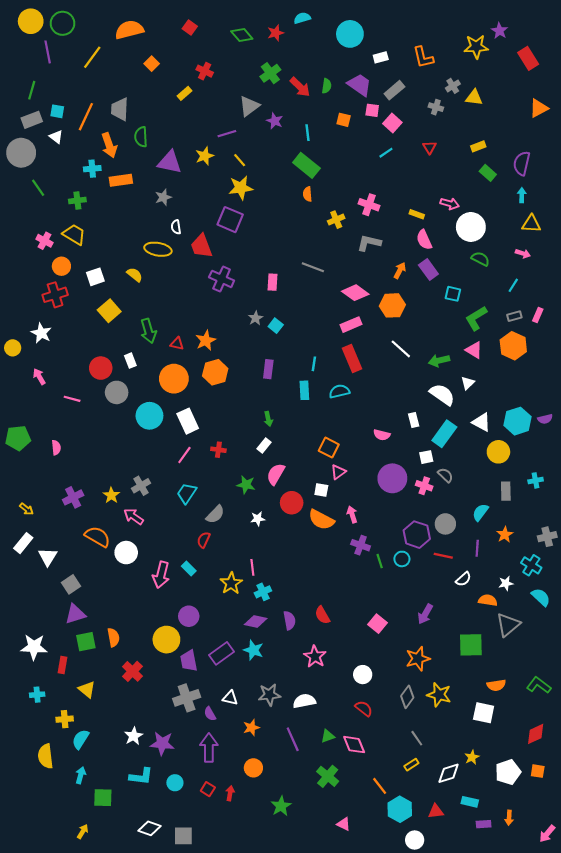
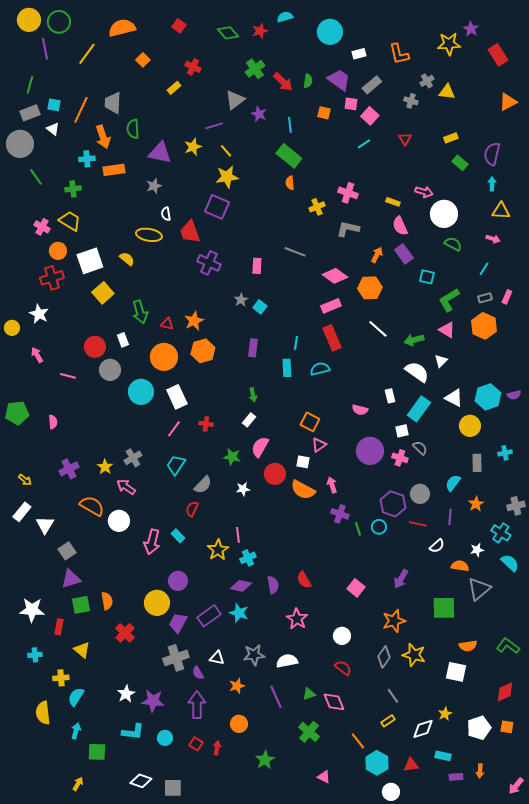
white square: (95, 277) -> (90, 261), size x1.5
purple trapezoid: (189, 661) -> (178, 623), turned 40

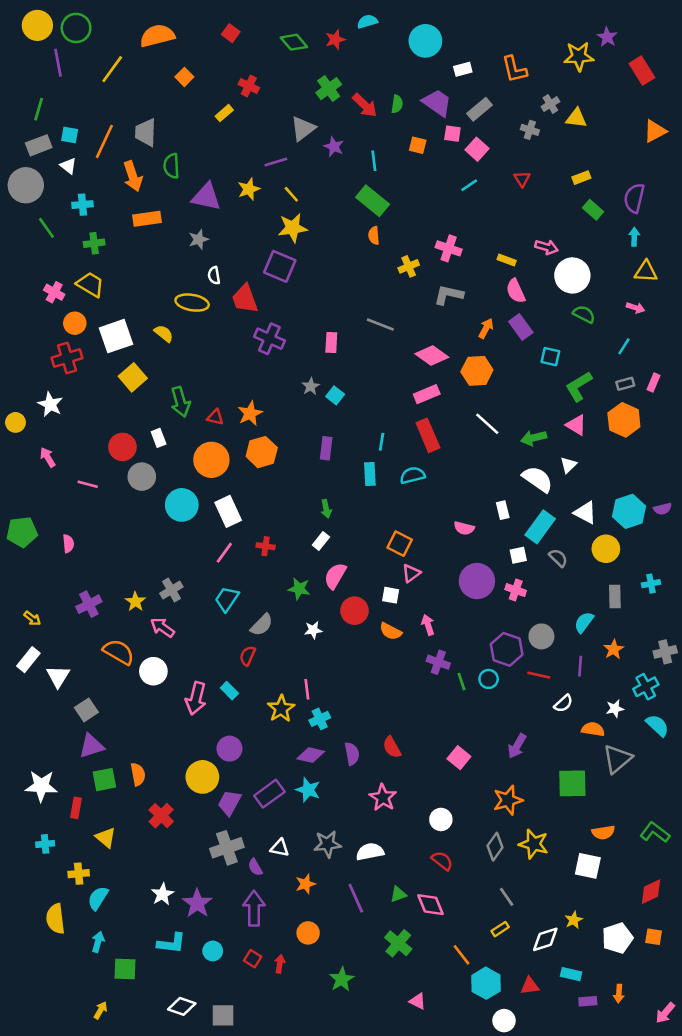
cyan cross: (87, 159) -> (82, 205), moved
gray semicircle: (420, 448) -> (558, 558), moved
orange semicircle: (303, 490) -> (391, 631), size x0.7
cyan cross: (501, 533) -> (646, 687), turned 30
purple star: (153, 701) -> (197, 903), turned 30

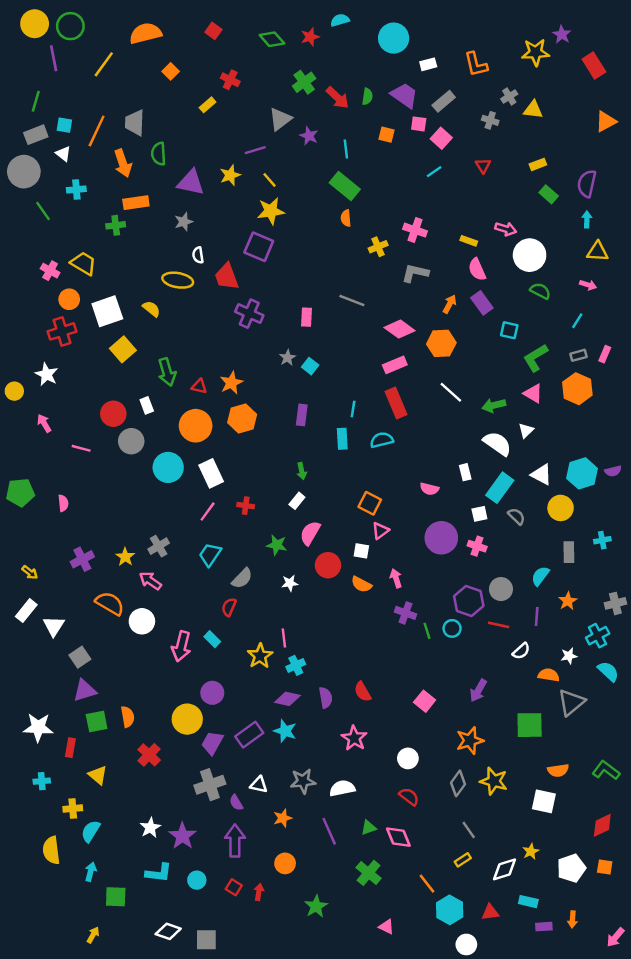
green cross: (94, 243) -> (116, 225), moved

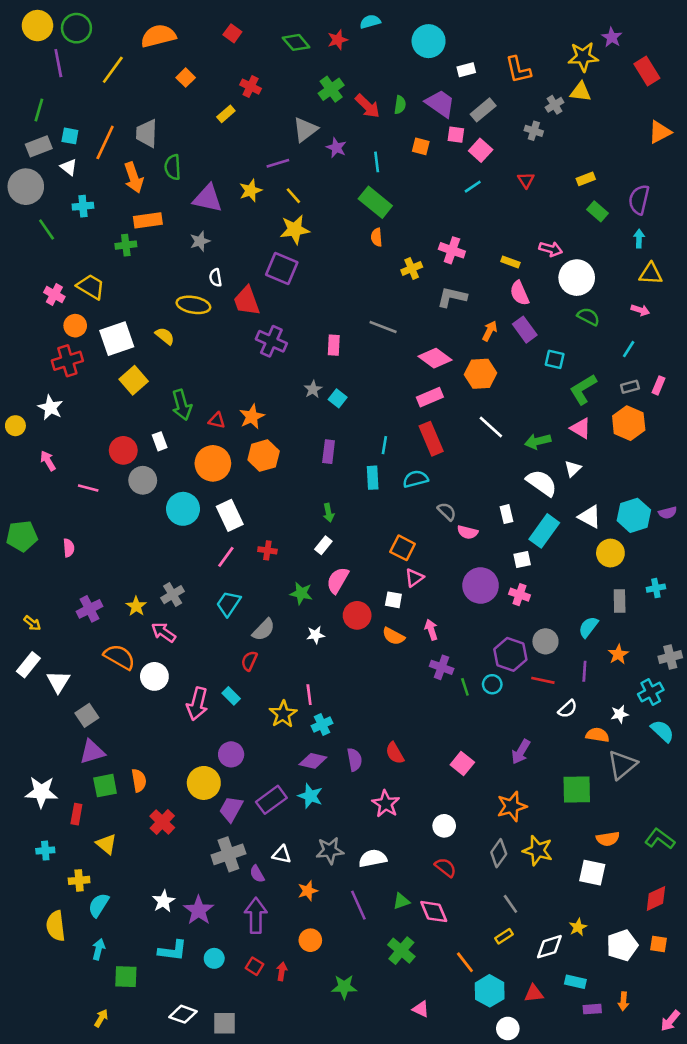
yellow triangle: (533, 110) -> (581, 92), moved
gray semicircle: (516, 516) -> (447, 511), moved
green star: (316, 906) -> (344, 987), turned 30

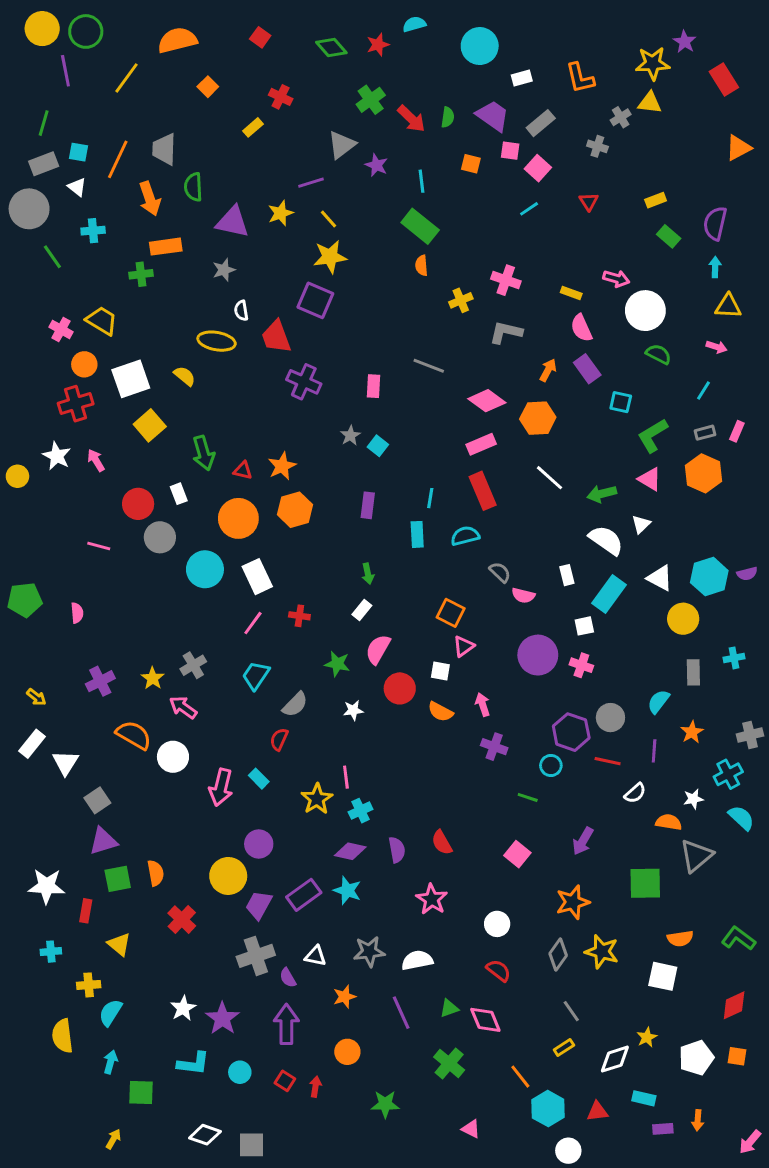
pink arrow: (48, 461) -> (96, 460), moved
green line: (465, 687) -> (528, 797), moved, turned -54

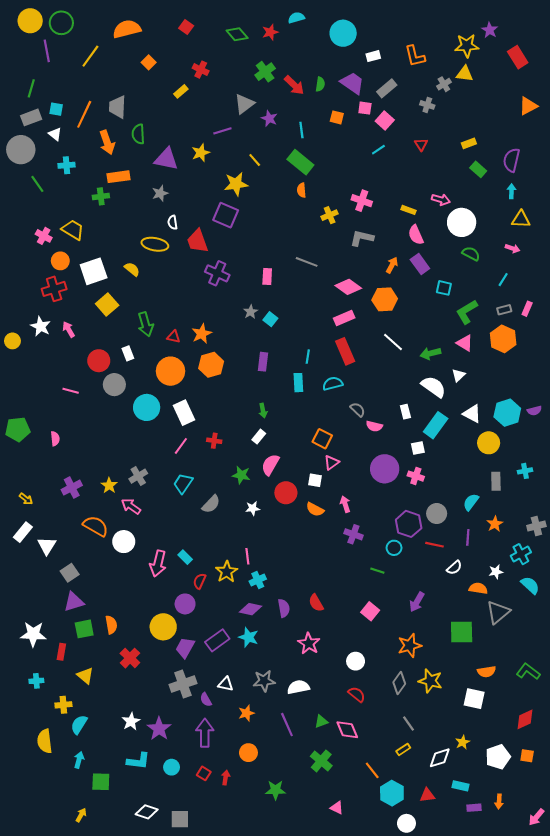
yellow line: (328, 219) -> (255, 160), moved
red semicircle: (279, 739) -> (200, 581), moved

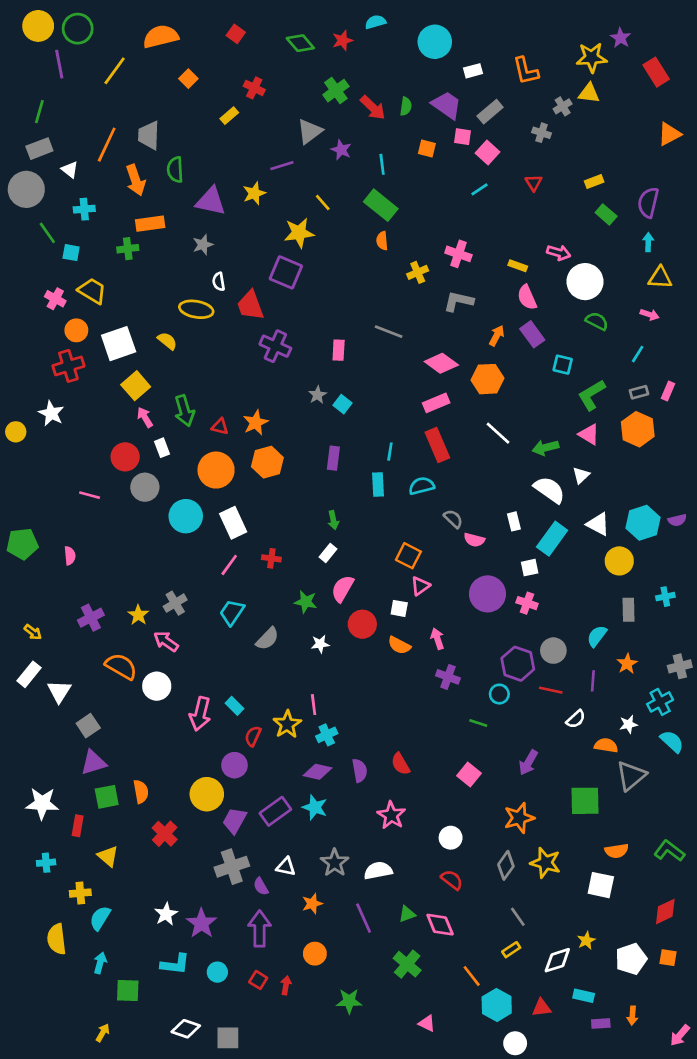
cyan square: (56, 109) -> (71, 253), moved
pink arrow: (69, 329) -> (145, 417), moved
gray star: (264, 681) -> (335, 863), turned -30

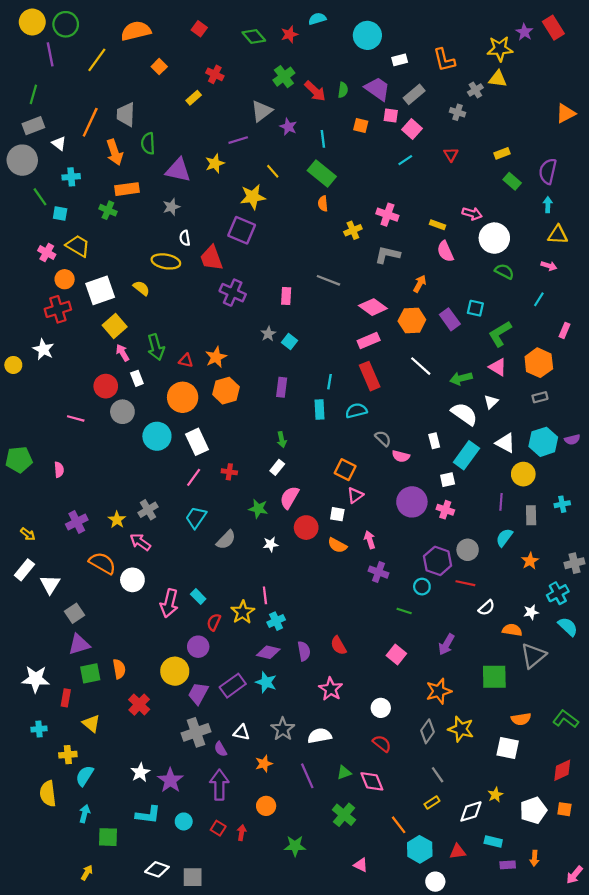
red rectangle: (656, 72) -> (553, 28), moved
green cross: (128, 249) -> (108, 210), turned 30
purple rectangle: (532, 334) -> (450, 319), moved
gray rectangle: (639, 392) -> (540, 397), moved
purple line: (593, 681) -> (501, 502), moved

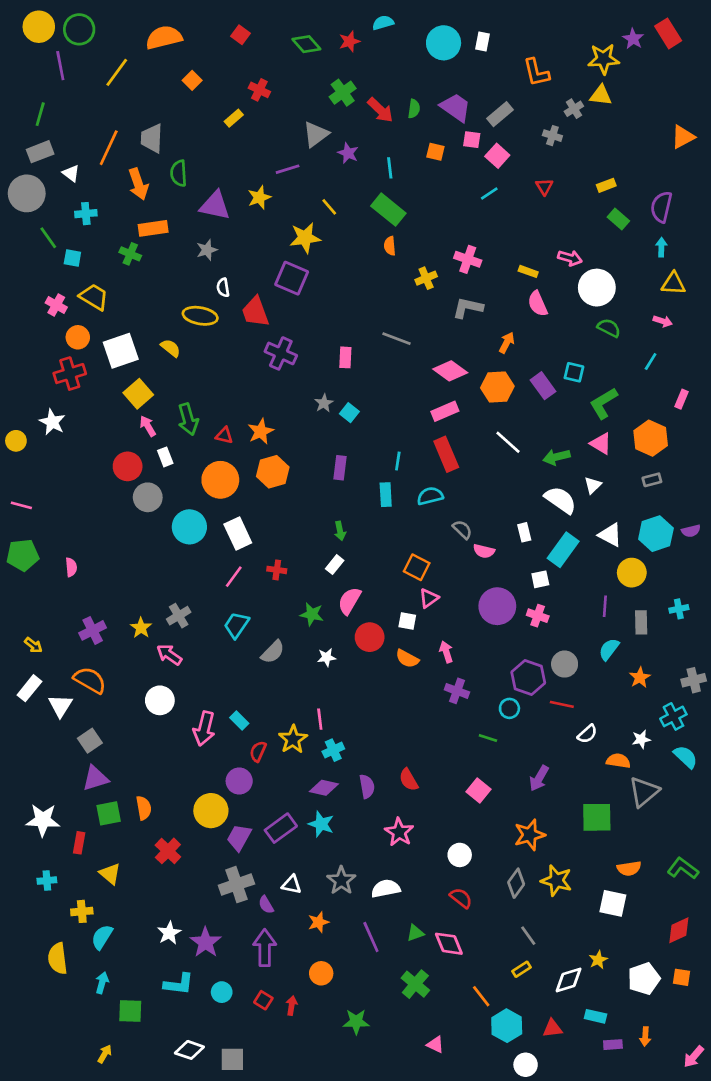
white rectangle: (400, 60) -> (483, 41), moved, turned -64
pink line: (76, 418) -> (21, 505), moved
orange semicircle: (102, 563) -> (90, 680), moved

